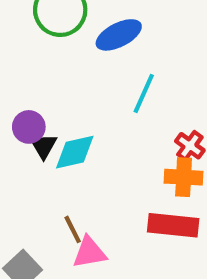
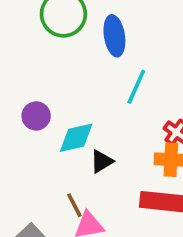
blue ellipse: (119, 35) -> (114, 36), turned -72
black triangle: (43, 146) -> (102, 161), moved, turned 30

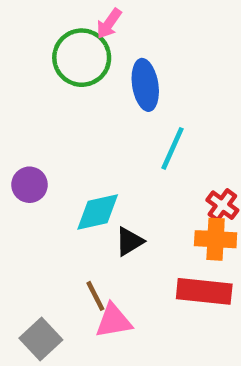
purple circle: (36, 116) -> (30, 185), moved

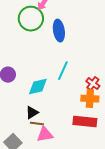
cyan line: (172, 148) -> (63, 71), moved
black triangle: (129, 241) -> (32, 113), moved
brown line: (95, 296) -> (37, 124), turned -56

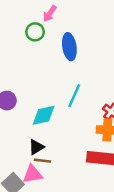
green circle: (31, 19) -> (35, 32), size x0.6
pink triangle: (45, 135) -> (33, 174), moved

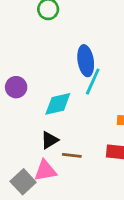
blue ellipse: (69, 47) -> (86, 61), moved
brown line: (42, 161) -> (72, 155), moved

